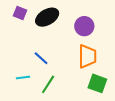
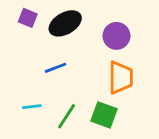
blue line: (41, 58) -> (55, 68), moved, turned -63
green square: (97, 83) -> (104, 115), moved

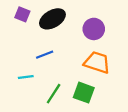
orange trapezoid: (121, 78) -> (97, 62), turned -72
cyan line: (32, 107) -> (26, 77), moved

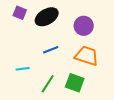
blue line: (45, 55) -> (51, 50), moved

